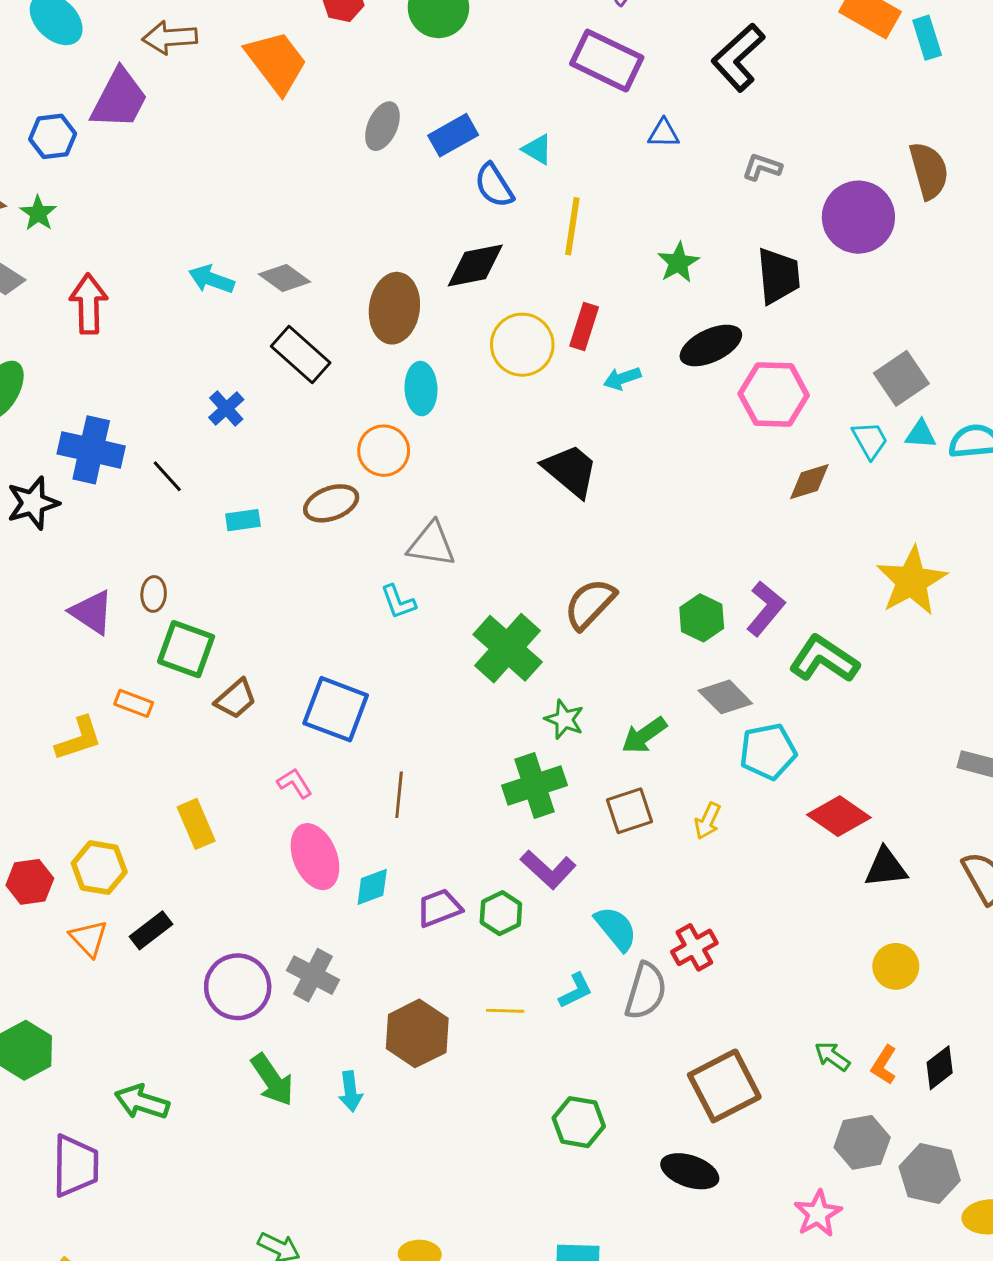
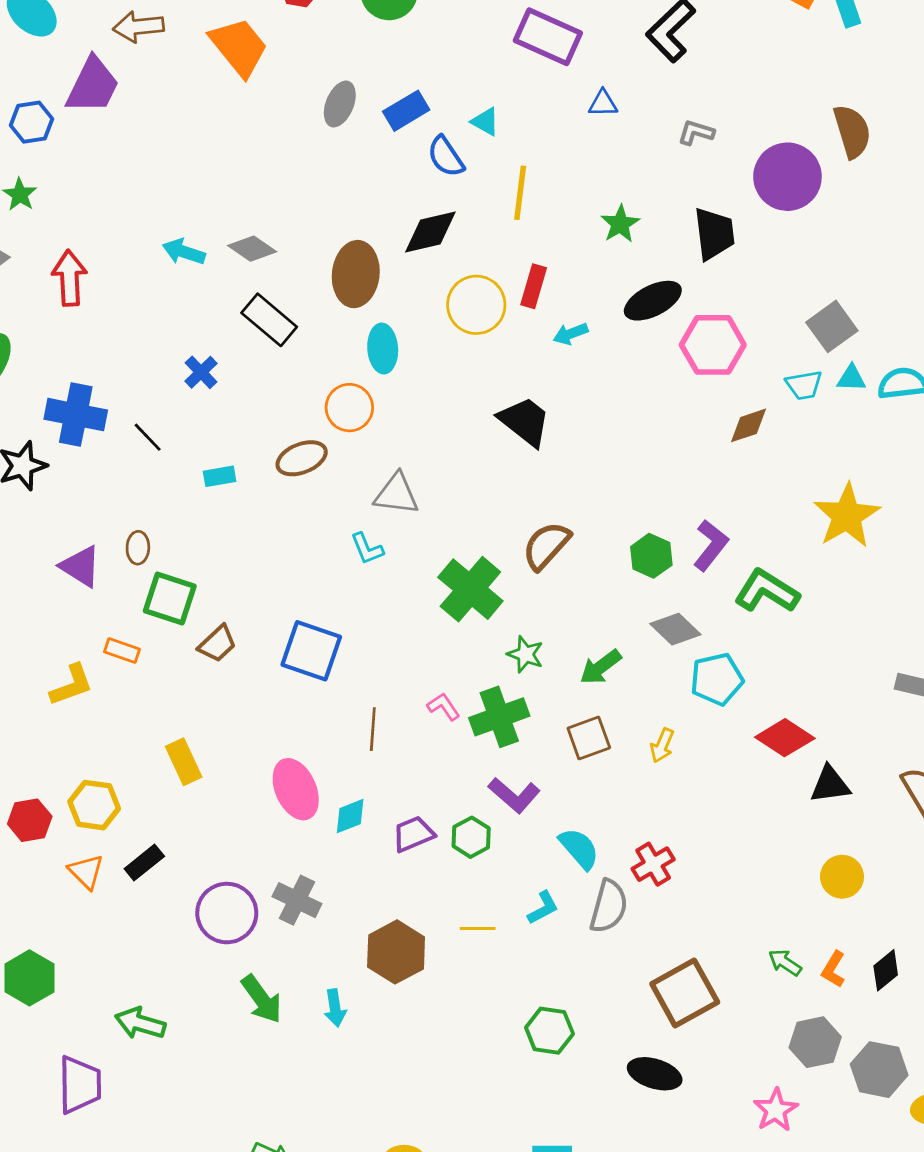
cyan trapezoid: (870, 440) -> (804, 385), turned 111
pink L-shape: (295, 783) -> (444, 707), moved

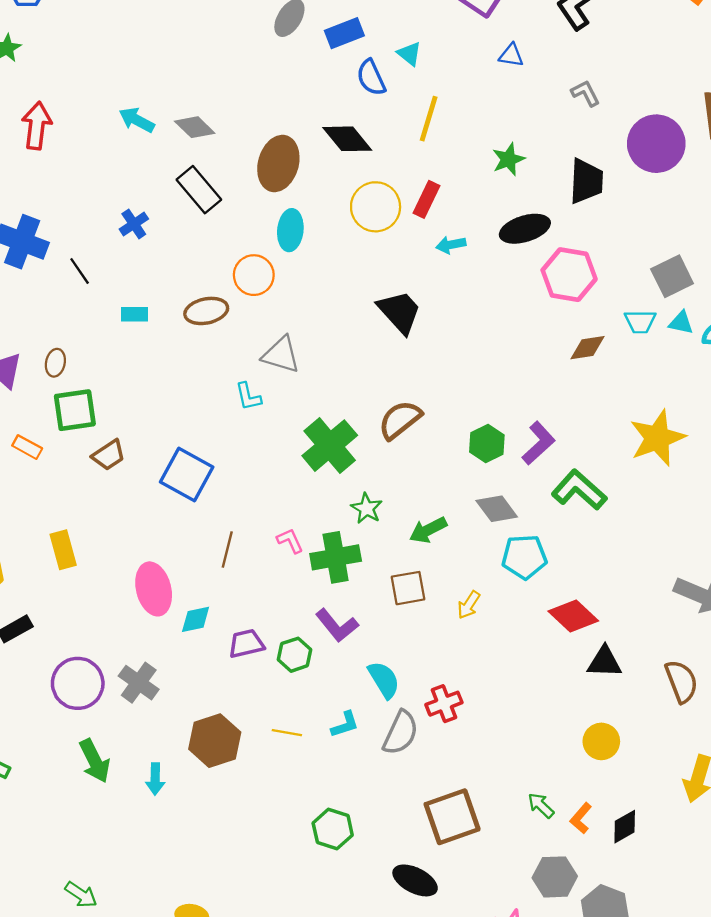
gray L-shape: (696, 132) -> (585, 93), turned 36
black diamond: (430, 232) -> (347, 139), turned 54
green square: (170, 598) -> (75, 410), turned -36

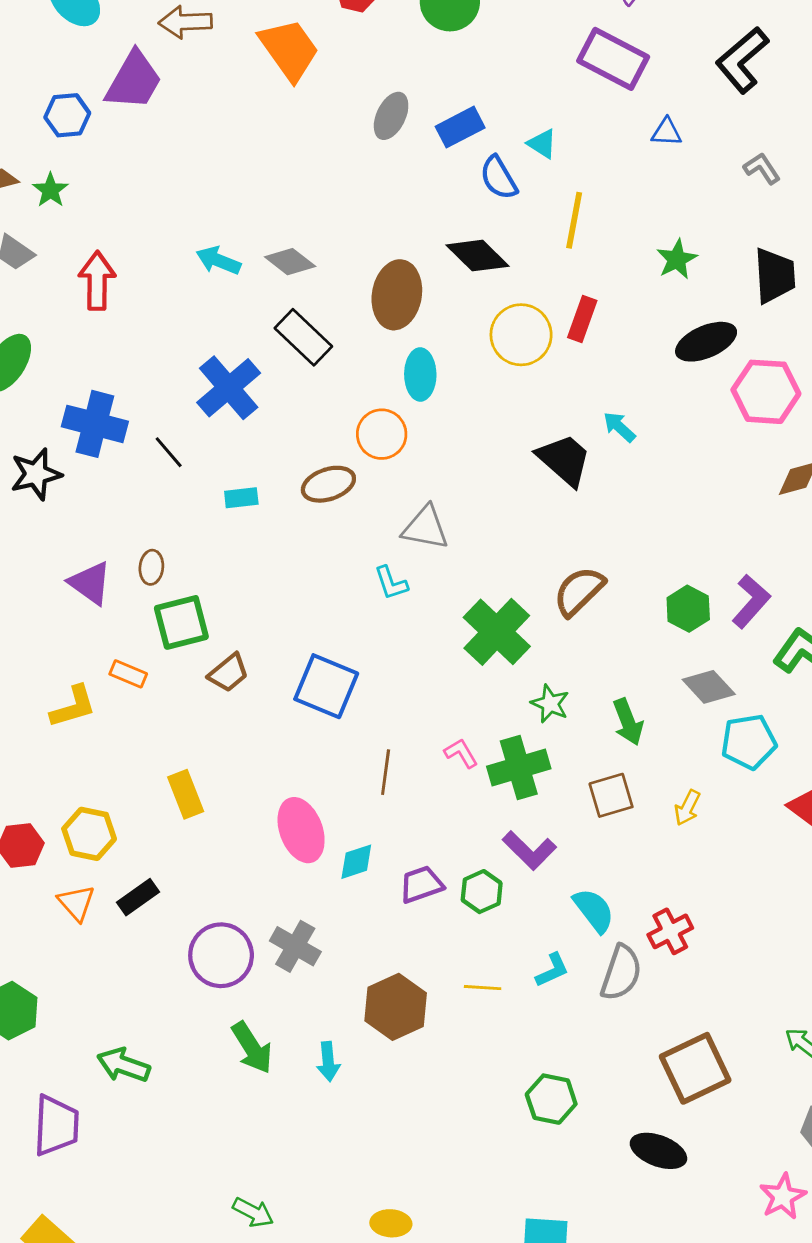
blue cross: (134, 224) -> (229, 388), size x1.8
cyan arrow: (451, 245) -> (619, 427), moved, turned 60
green arrow: (428, 530) -> (628, 722), turned -78

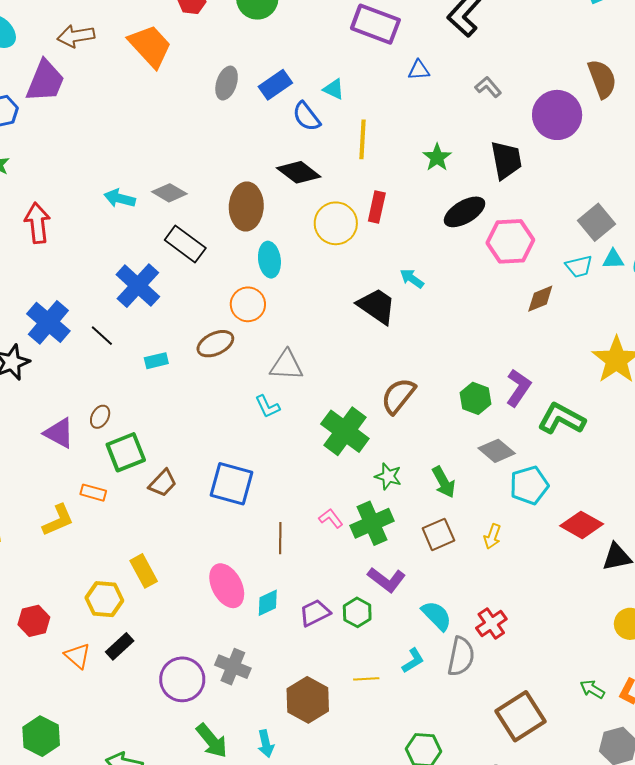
blue cross: (95, 424) -> (48, 322), turned 33
brown ellipse: (151, 567) -> (100, 417), turned 30
yellow hexagon: (89, 834) -> (104, 599), moved

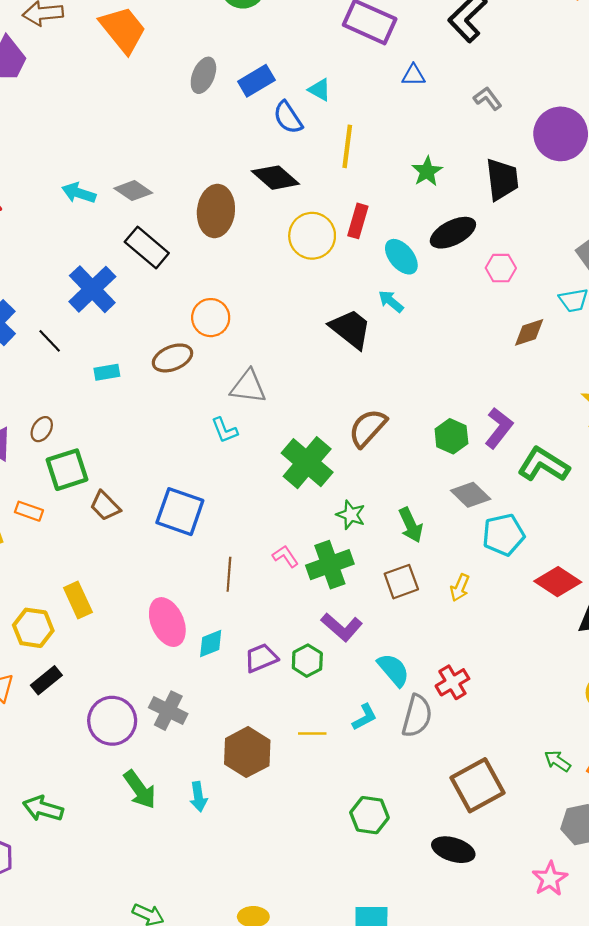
pink hexagon: (510, 241) -> (501, 268), size x0.6
cyan ellipse: (269, 260) -> (401, 257), moved, turned -36
brown trapezoid: (163, 483) -> (105, 506), turned 88

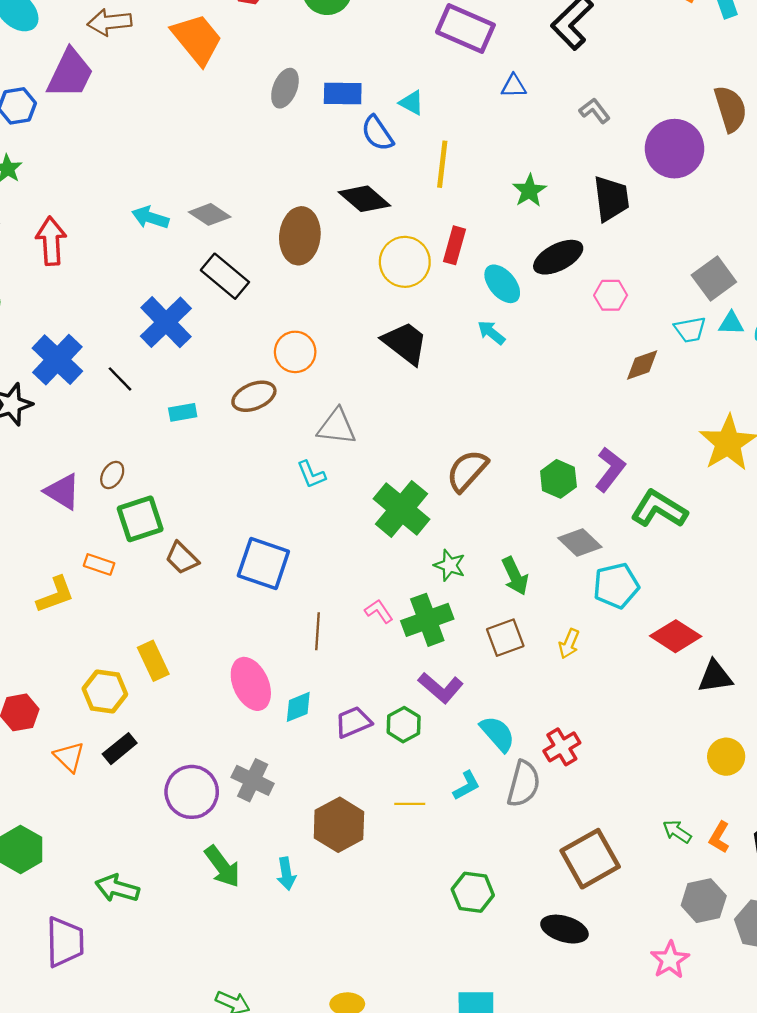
blue rectangle: (256, 81) -> (343, 94), turned 32
black trapezoid: (351, 329) -> (405, 343), moved

